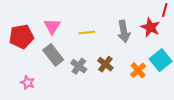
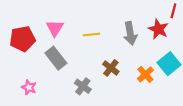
gray cross: (79, 66) -> (83, 86), moved

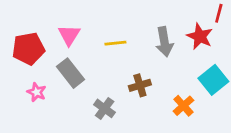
brown cross: (111, 68) -> (140, 85), turned 35
orange cross: (145, 74) -> (183, 106), moved
pink star: (29, 87) -> (37, 92), moved

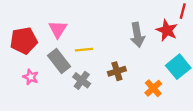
yellow line: (115, 43) -> (84, 50), moved
gray cross: (105, 108) -> (82, 80), moved

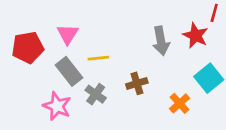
pink star: (31, 77) -> (57, 106), moved, size x1.5

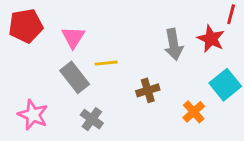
red pentagon: (28, 47) -> (26, 26), moved
gray cross: (96, 94) -> (92, 119), moved
pink star: (57, 106) -> (33, 115), moved

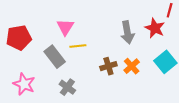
red pentagon: (26, 26) -> (19, 38), moved
pink triangle: (73, 37) -> (65, 27), moved
orange cross: (194, 112) -> (132, 66), moved

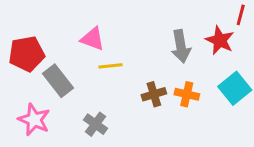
pink triangle: (65, 27) -> (93, 39), turned -42
gray rectangle: (55, 57) -> (58, 81), moved
orange cross: (132, 66) -> (187, 94), turned -35

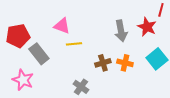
gray cross: (96, 124) -> (81, 87), moved

